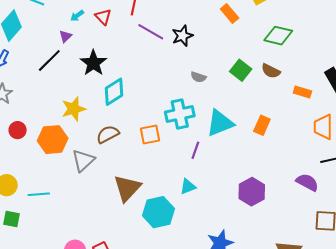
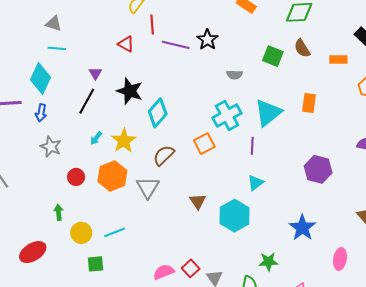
cyan arrow: (77, 16) -> (96, 138), moved
brown semicircle: (271, 71) -> (302, 48), turned 48
brown triangle: (127, 188) -> (198, 201), size x0.6

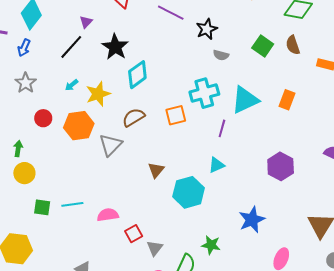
black star: (207, 40) -> (207, 29), moved
cyan line: (115, 232) -> (72, 204), moved
yellow circle: (81, 233) -> (24, 173), moved
pink semicircle: (164, 272) -> (108, 215), moved

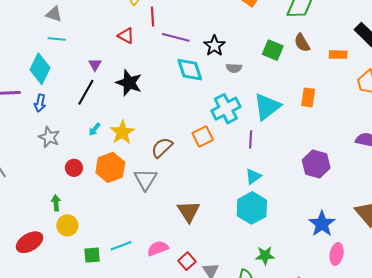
cyan diamond: (137, 75) -> (190, 70), moved, turned -60
brown triangle: (156, 170) -> (189, 211), moved, size x1.4
cyan hexagon: (189, 192) -> (252, 208), moved
blue star: (252, 220) -> (322, 224), moved

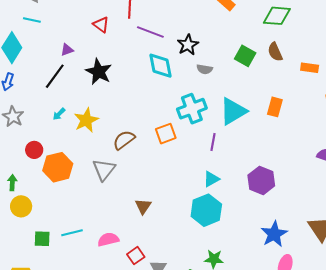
purple triangle: (95, 65) -> (67, 50), turned 32
purple hexagon: (316, 164) -> (261, 180), moved
orange hexagon: (110, 167) -> (58, 167), moved
brown triangle: (189, 211) -> (143, 206), size x0.7

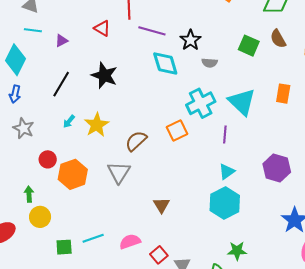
purple triangle: (67, 50) -> (61, 41), moved
cyan triangle: (233, 111) -> (242, 102), turned -40

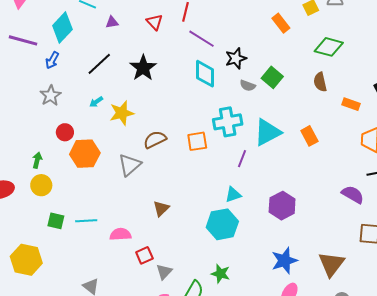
green square: (249, 46) -> (272, 77), moved
orange rectangle: (283, 94) -> (309, 136), turned -54
cyan triangle: (242, 102) -> (267, 132), turned 32

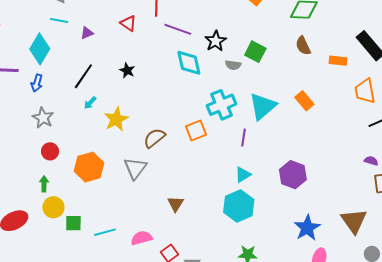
black star: (143, 68) -> (127, 71), size x0.6
cyan arrow: (96, 102) -> (90, 103), moved
red circle: (65, 132) -> (50, 151), moved
purple semicircle: (353, 195) -> (371, 161), moved, size x0.6
green square: (56, 221) -> (73, 223), moved

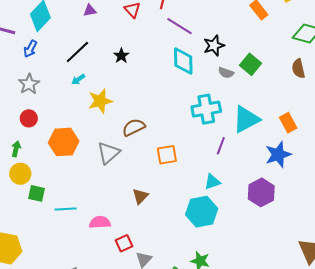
orange square: (196, 130) -> (167, 155), moved
blue star: (307, 228) -> (278, 155), moved

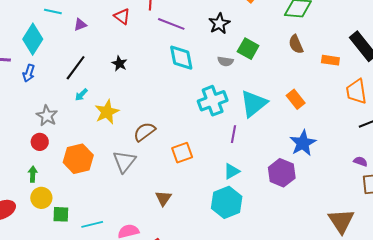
black star: (214, 46) -> (219, 24), moved
gray star: (29, 84) -> (47, 116), moved
blue star: (278, 155) -> (303, 143), moved

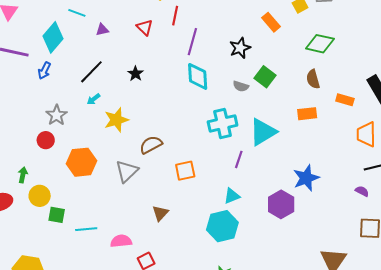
purple line: (171, 24) -> (192, 42), turned 76
orange rectangle: (296, 99) -> (307, 114), moved, turned -66
purple semicircle: (360, 161) -> (362, 191), moved
green arrow: (33, 174) -> (23, 175), moved

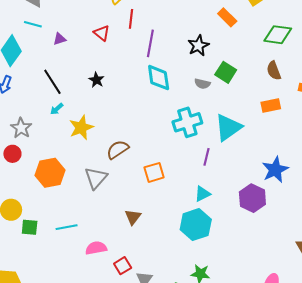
black line: (91, 72) -> (52, 82), turned -72
cyan line: (86, 229) -> (67, 227), moved

